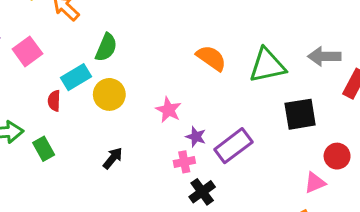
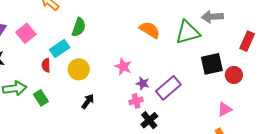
gray arrow: (324, 56) -> (212, 17), moved
yellow circle: (109, 94) -> (79, 69), moved
red circle: (337, 156) -> (234, 75), moved

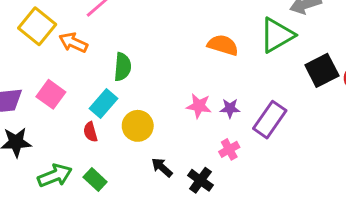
purple star: (143, 83) -> (230, 108), moved
black arrow: (88, 101) -> (162, 167), turned -70
black cross: (149, 120) -> (200, 180), moved

